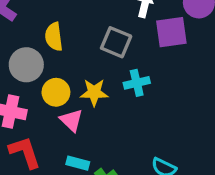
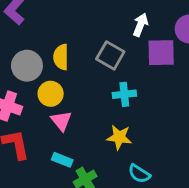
yellow semicircle: (54, 37) -> (61, 57), moved
yellow star: (94, 92) -> (119, 137), moved

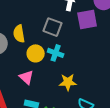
yellow circle: (51, 94) -> (36, 53), moved
cyan cross: (124, 94) -> (56, 53), moved, turned 35

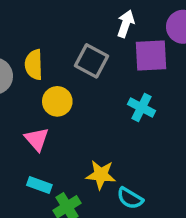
cyan cross: (56, 53) -> (142, 107), moved
yellow star: (68, 82) -> (101, 175), moved

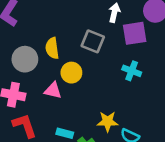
pink triangle: (37, 139) -> (53, 90), moved, turned -30

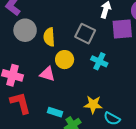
gray circle: (25, 59) -> (25, 30), moved
cyan cross: (132, 71) -> (99, 61), moved

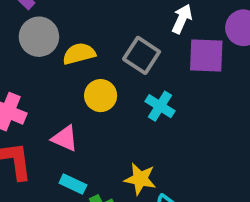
yellow semicircle: (49, 37) -> (79, 54), turned 72
pink triangle: (47, 74) -> (65, 138), moved

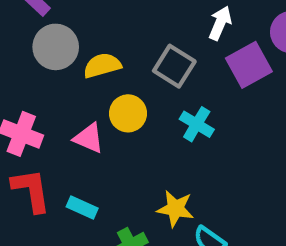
purple square: (206, 56) -> (249, 65), turned -30
pink triangle: (65, 138) -> (89, 138), moved
cyan rectangle: (73, 184) -> (82, 207), moved

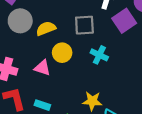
gray square: (174, 66) -> (84, 25), turned -30

